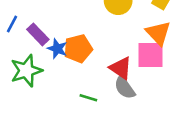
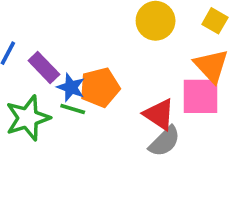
gray semicircle: (125, 87) -> (165, 141), turned -100
green line: (88, 98) -> (73, 109), moved

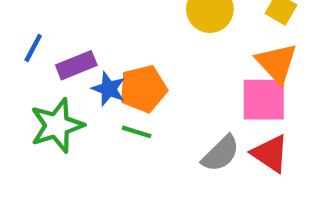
purple rectangle: (44, 68) -> (76, 65), turned -68
green line: (73, 109) -> (137, 132), moved
red triangle: (159, 114) -> (270, 153), moved

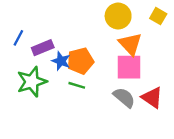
orange triangle: (277, 63) -> (130, 44), moved
pink square: (264, 100) -> (129, 67), moved
gray semicircle: (221, 153) -> (124, 97), turned -95

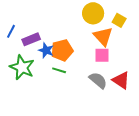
yellow square: (158, 16) -> (119, 20), moved
pink square: (129, 67) -> (102, 55), size x0.7
green star: (32, 82) -> (22, 67), turned -30

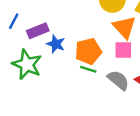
orange pentagon: (62, 50) -> (88, 51), moved
green line: (59, 70) -> (88, 69), moved

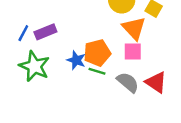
blue line: (14, 21) -> (23, 33), moved
blue star: (56, 44) -> (76, 60), moved

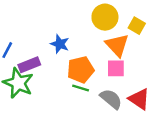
purple rectangle: (45, 32) -> (29, 65), moved
blue star: (76, 60) -> (60, 44), moved

